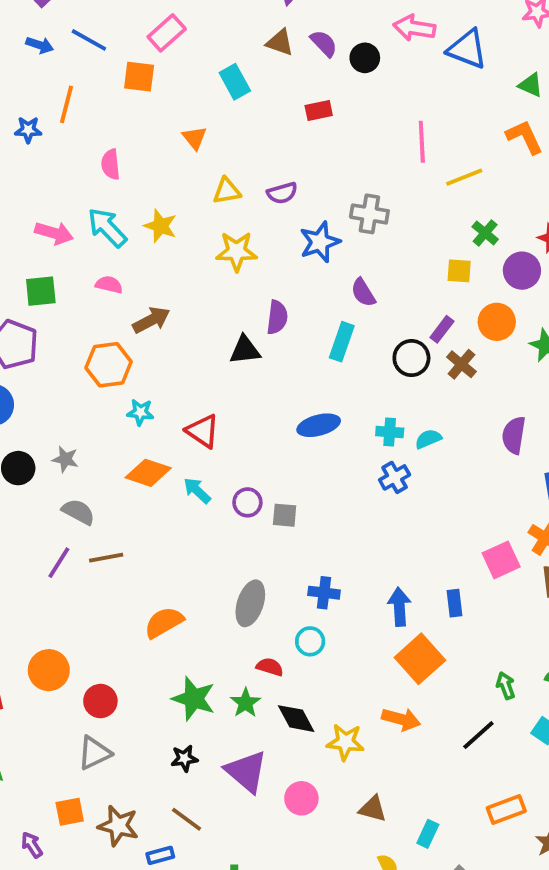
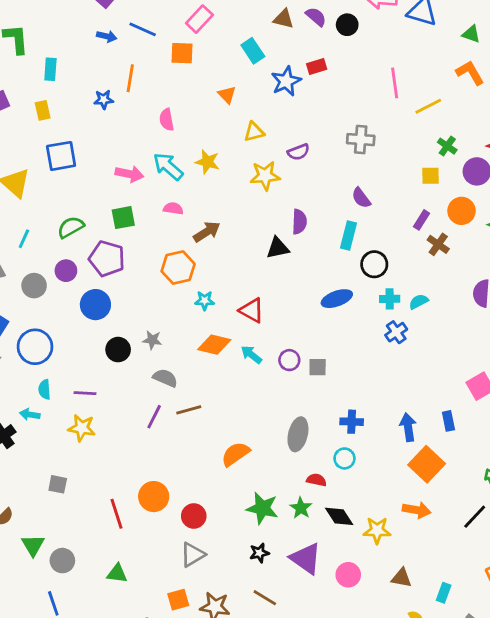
purple semicircle: (282, 193) -> (298, 152), moved
blue star: (320, 242) -> (286, 81), moved
black circle: (411, 358) -> (374, 264), moved

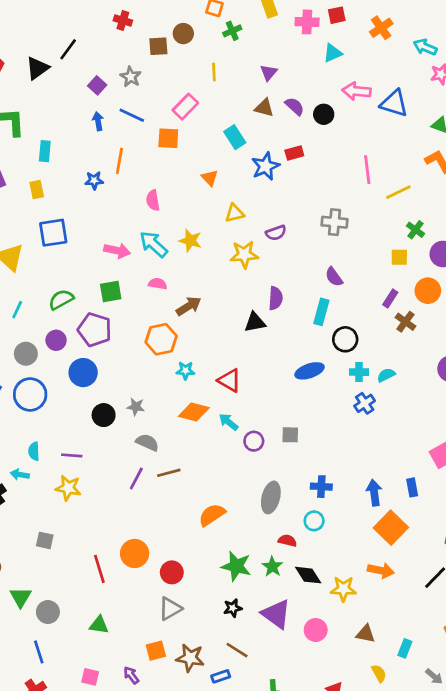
blue arrow: (107, 36) -> (98, 121), turned -114
blue circle: (35, 347) -> (30, 394), moved
purple circle: (289, 360) -> (254, 441), moved

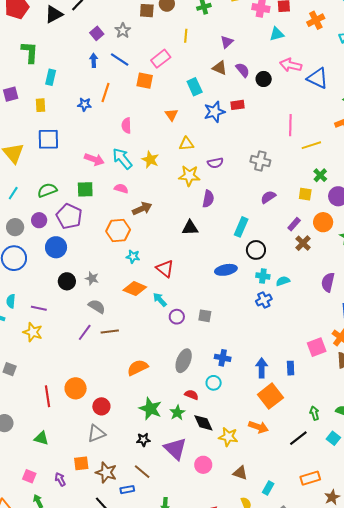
purple semicircle: (334, 277) -> (268, 197), moved, turned 84
purple semicircle: (276, 298) -> (208, 199), moved

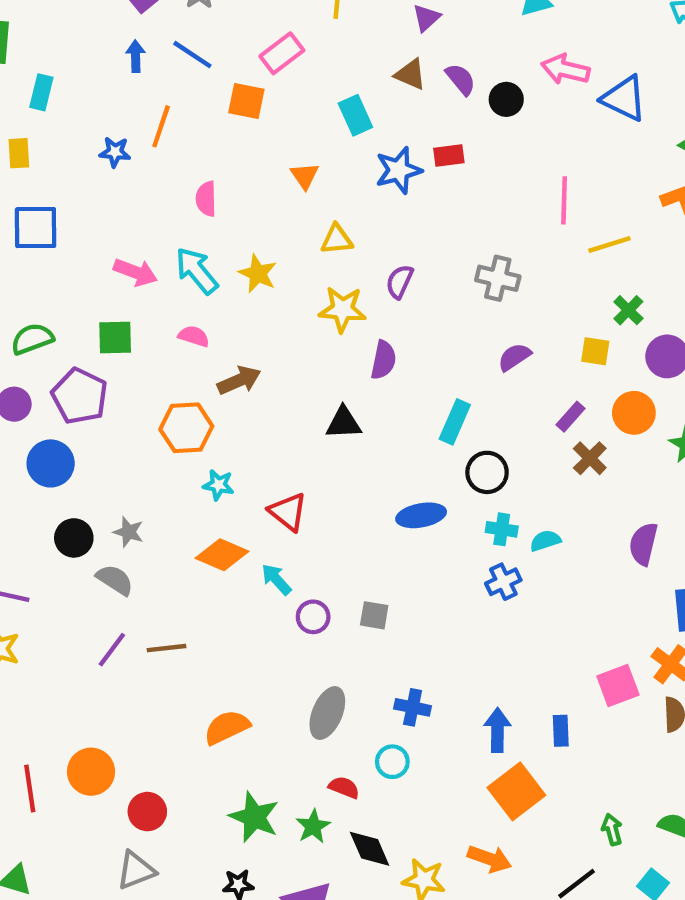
purple semicircle: (215, 163) -> (400, 282), turned 126
gray semicircle: (97, 306) -> (115, 580), moved

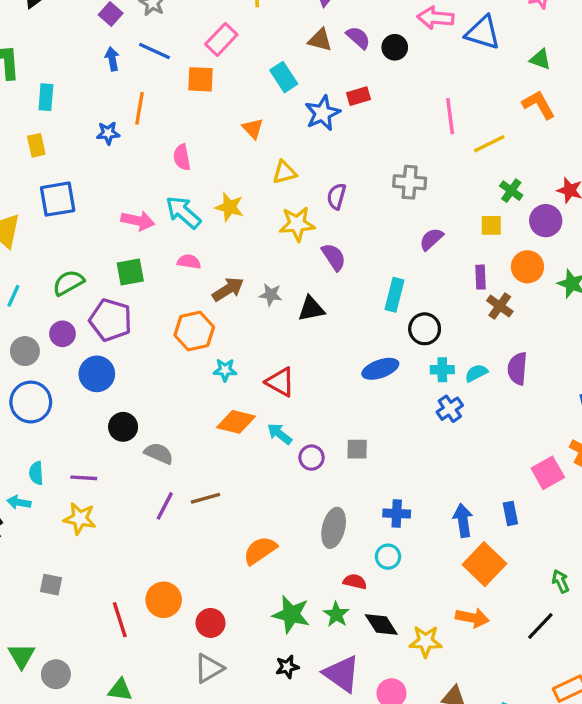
purple semicircle: (383, 360) -> (334, 257), turned -36
purple rectangle: (571, 417) -> (480, 277), turned -35
gray star: (128, 532) -> (271, 295), moved
purple semicircle: (643, 544) -> (517, 369), moved

